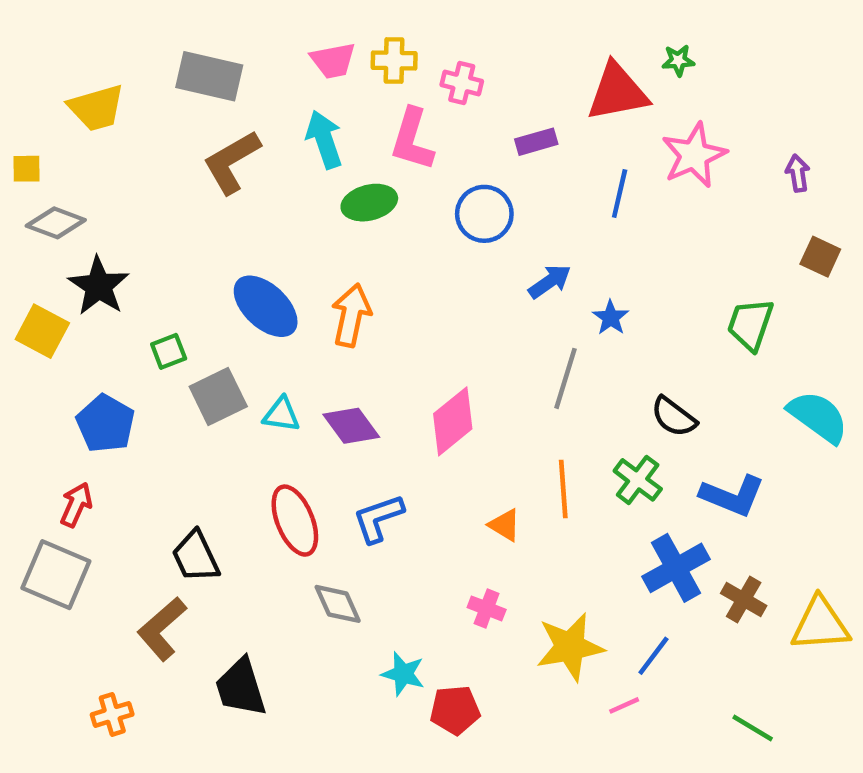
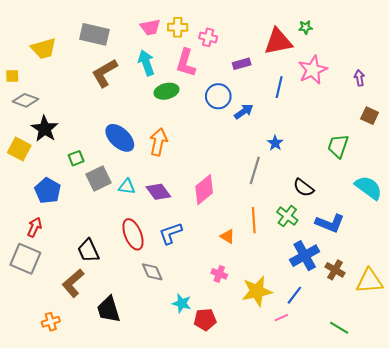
blue arrow: (550, 281) -> (244, 111), moved

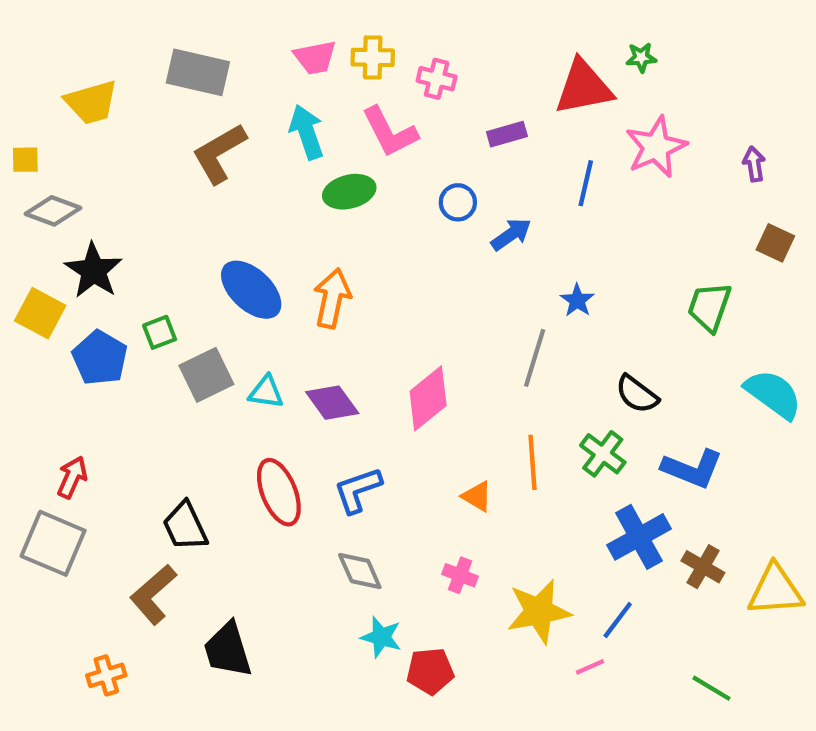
pink L-shape: (186, 63) -> (390, 132), turned -44
blue circle: (218, 96) -> (458, 202), size x0.7
blue pentagon: (48, 191) -> (100, 358), moved
gray diamond: (152, 272) -> (360, 571), moved

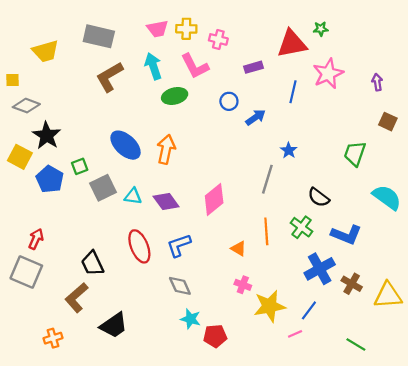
pink cross: (460, 575) -> (243, 285), moved
black trapezoid: (228, 650) -> (114, 325), turned -108

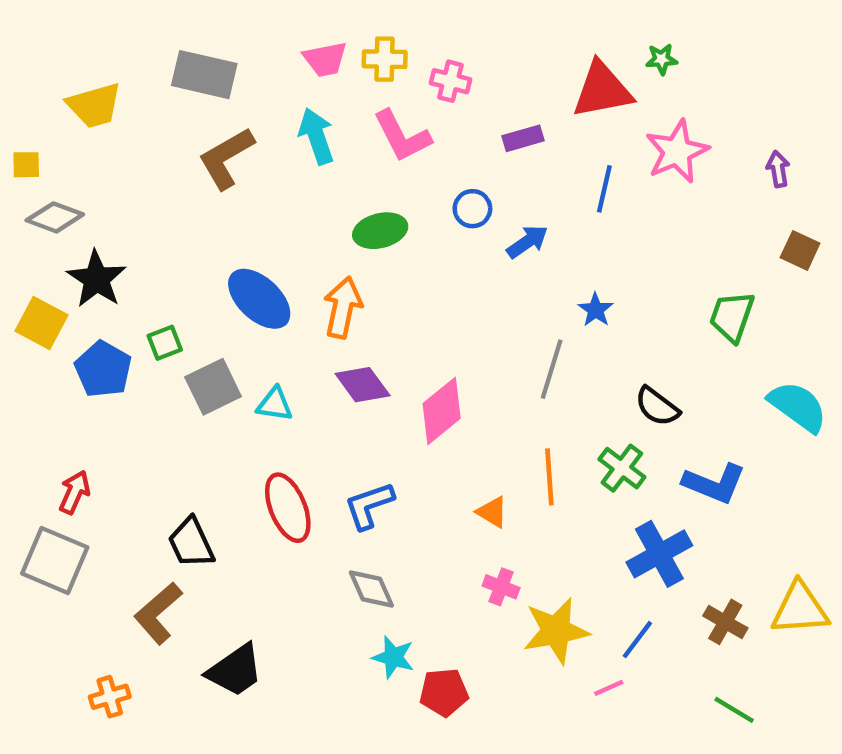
green ellipse: (175, 96) -> (380, 231), moved
purple diamond: (166, 202) -> (363, 385), moved
brown cross: (352, 284) -> (725, 622), moved

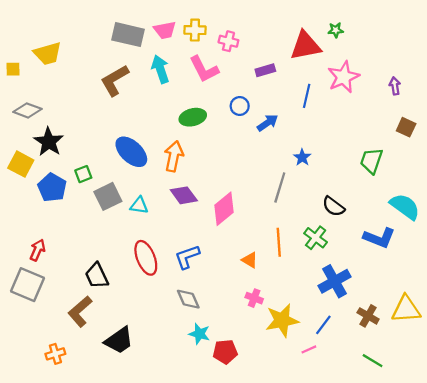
gray rectangle: (204, 75) -> (128, 35), moved
yellow square: (26, 165) -> (13, 69), moved
blue L-shape: (714, 483) -> (379, 238), moved

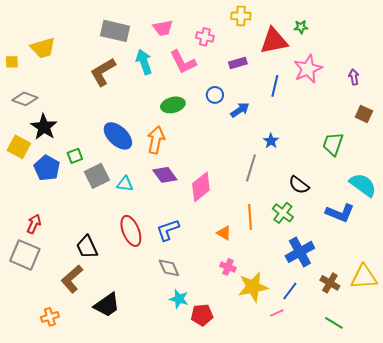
pink trapezoid: (165, 30) -> (163, 28), moved
yellow cross: (195, 30) -> (241, 16), moved

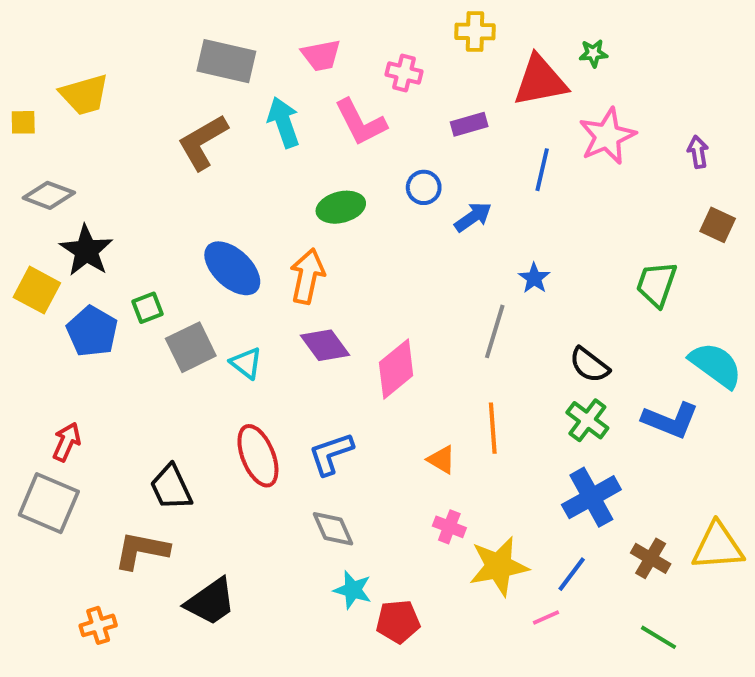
cyan triangle: (125, 184) -> (246, 363), turned 30
green cross: (283, 213) -> (587, 420), moved
brown L-shape: (72, 279) -> (142, 550), turned 52

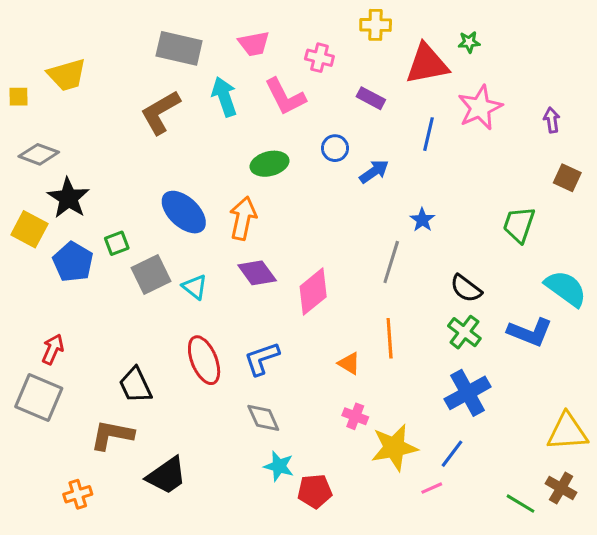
purple rectangle: (469, 124) -> (371, 98), turned 44
brown cross: (651, 558) -> (561, 488), moved

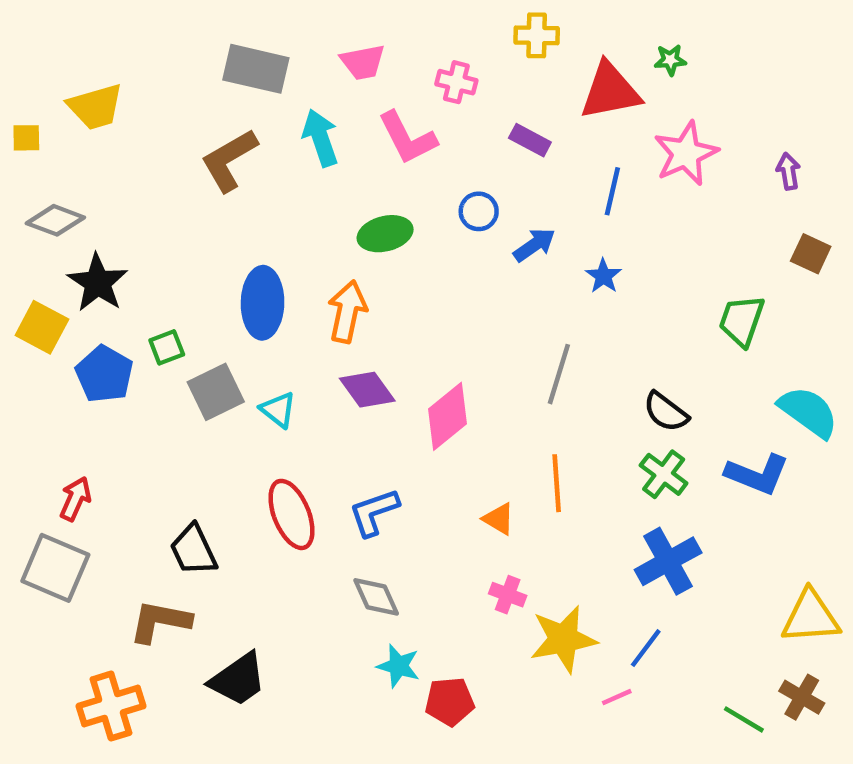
blue ellipse: (184, 212) -> (263, 303), turned 48
blue star: (422, 220) -> (603, 276), moved
orange cross: (78, 494) -> (111, 706), size x1.6

